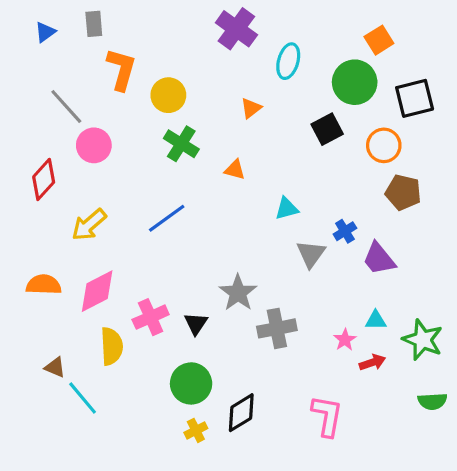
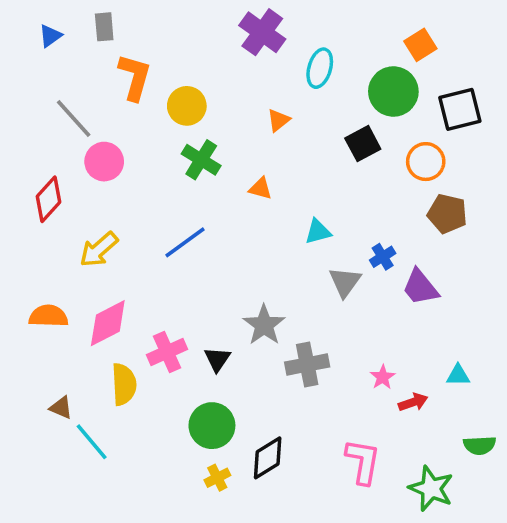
cyan triangle: (376, 320) -> (458, 375), moved
green star: (423, 340) -> (431, 488), moved

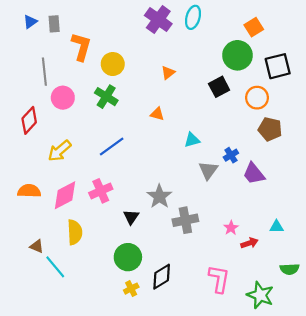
gray rectangle: (104, 27) -> (54, 24), moved
cyan ellipse: (320, 68) -> (193, 17), moved
gray line: (74, 118) -> (44, 72), turned 36
green cross: (201, 160) -> (106, 97), moved
pink cross: (167, 352) -> (101, 191), moved

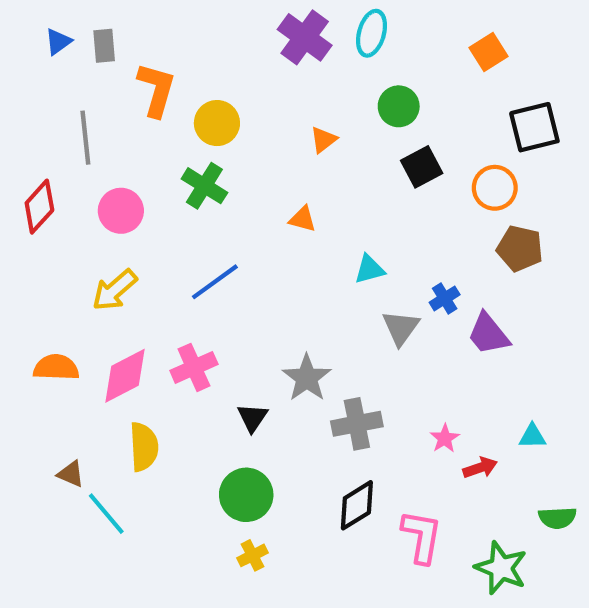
green circle: (237, 55) -> (399, 106), moved, size x0.7
pink circle: (63, 98) -> (121, 211), moved
red diamond: (29, 120) -> (39, 207), moved
black diamond: (162, 277) -> (357, 505), moved

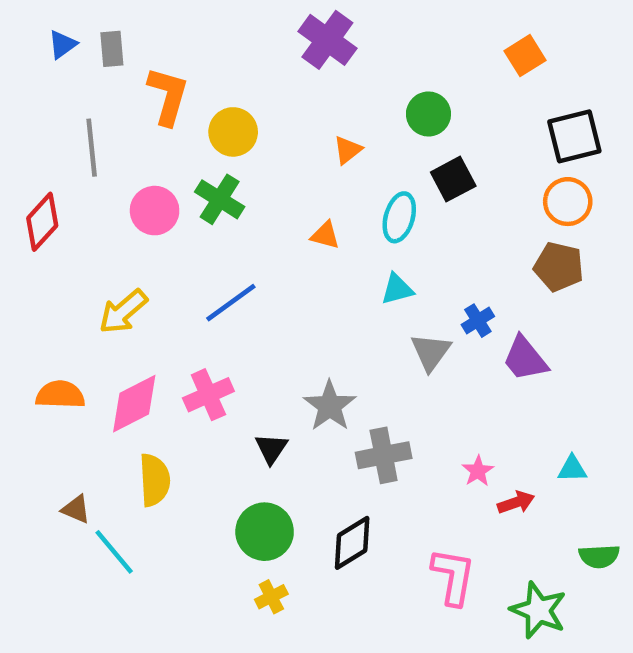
cyan ellipse: (372, 33) -> (399, 217), moved
orange circle: (495, 188) -> (568, 202), moved
pink circle: (121, 211) -> (155, 211), moved
black diamond: (357, 505) -> (352, 543), moved

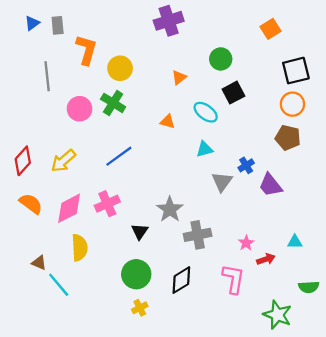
purple cross: (327, 40) -> (169, 21), turned 36
cyan ellipse: (399, 217) -> (206, 112), turned -70
red diamond: (42, 222) -> (23, 161), moved
orange semicircle: (60, 395) -> (31, 204), turned 35
pink L-shape: (453, 577) -> (233, 279), moved

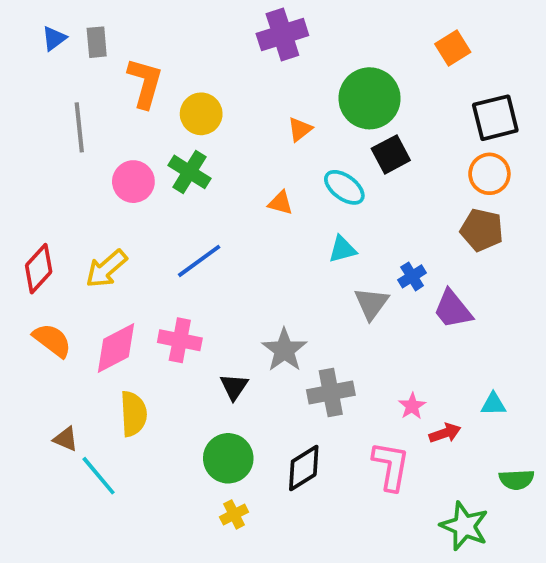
green circle: (221, 59) -> (370, 98), size x1.6
pink cross: (107, 204) -> (180, 340), turned 35

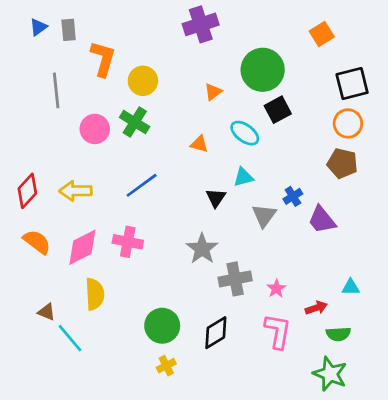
yellow arrow: (106, 269) -> (75, 191), turned 40
black triangle: (234, 387) -> (216, 198), moved
pink star: (412, 406) -> (276, 289), moved
green semicircle: (517, 480) -> (338, 334), moved

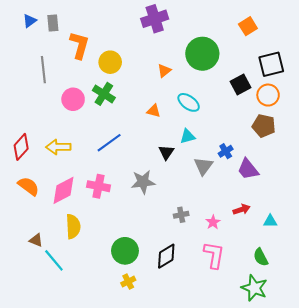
black square: (278, 110) -> (241, 84), moved
gray star: (202, 249) -> (143, 182), moved, turned 30
gray cross: (235, 279) -> (181, 215), size x0.6
red arrow: (316, 308) -> (242, 209), moved
green semicircle: (338, 334) -> (261, 257), turned 66

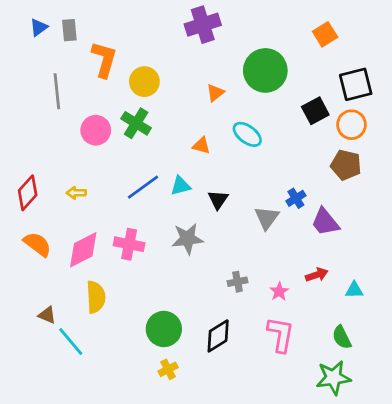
cyan triangle: (188, 136) -> (181, 186), moved
yellow arrow: (58, 147) -> (76, 193), size x0.6
green star: (254, 288) -> (333, 378), turned -30

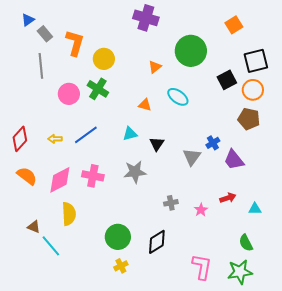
purple cross: (203, 25) -> (146, 18), turned 35
gray rectangle: (69, 30) -> (45, 34), moved, turned -35
blue line: (143, 187) -> (86, 135), moved
pink L-shape: (281, 335) -> (202, 267), moved

